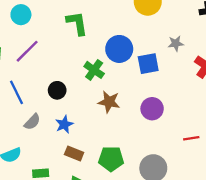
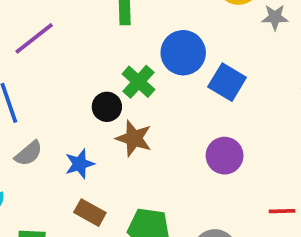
gray star: (176, 43) -> (275, 17), moved
blue square: (148, 64) -> (227, 82), turned 35
black circle: (57, 90) -> (107, 107), moved
brown star: (109, 102) -> (134, 138), moved

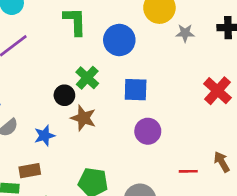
blue circle: (183, 53) -> (119, 40), moved
blue square: (227, 82) -> (136, 90), moved, turned -30
brown rectangle: (90, 213) -> (30, 171), moved, turned -40

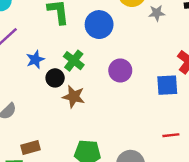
blue square: (136, 90) -> (167, 85), moved
purple circle: (148, 131) -> (120, 70), moved
blue star: (44, 136) -> (35, 59), moved

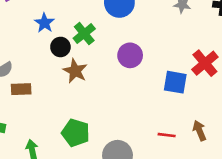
blue star: (35, 59) -> (44, 23), turned -30
brown rectangle: (31, 147) -> (21, 89), moved

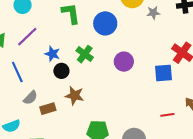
black circle: (60, 47) -> (61, 71), moved
brown star: (75, 71) -> (74, 96), moved

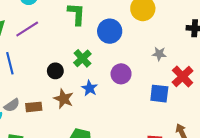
gray star: (153, 13) -> (159, 54), moved
blue star: (52, 54) -> (90, 88), moved
gray semicircle: (30, 98) -> (12, 105), moved

